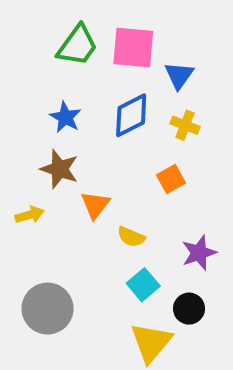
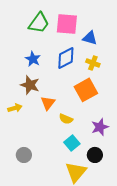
blue triangle: (179, 75) -> (90, 38), turned -49
orange square: (171, 179) -> (86, 90), size x1.6
gray circle: (47, 309) -> (24, 155), size x0.6

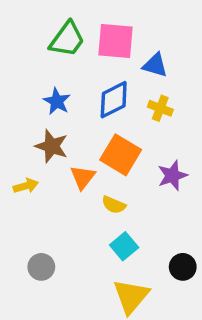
orange square: (86, 90) -> (121, 155), moved, turned -30
purple star: (100, 127) -> (172, 176), moved
black circle: (95, 155) -> (183, 267), moved

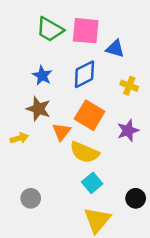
green trapezoid: (67, 39) -> (50, 29), turned 84
yellow cross: (160, 108) -> (129, 86), moved
yellow semicircle: (114, 205) -> (84, 152), size x1.6

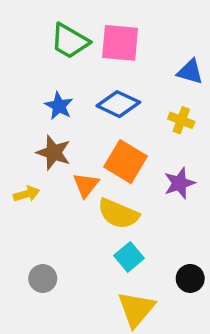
blue triangle: (115, 49) -> (190, 72), moved
blue diamond: (84, 74) -> (118, 104), turned 52

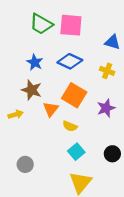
yellow semicircle: (118, 214) -> (70, 126), size x0.6
black circle: (190, 278) -> (112, 154), moved

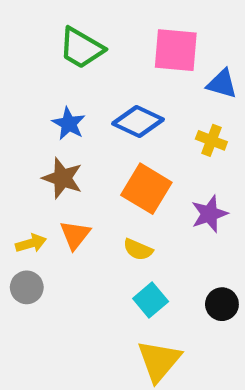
pink square: (71, 25) -> (176, 50), moved
orange triangle: (51, 109) -> (75, 235), moved
yellow arrow: (16, 114) -> (31, 243), moved
gray circle: (25, 164) -> (27, 287), moved

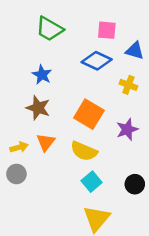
pink square: (176, 50) -> (107, 30), size x0.7
blue diamond: (138, 122) -> (97, 61), moved
yellow semicircle: (138, 250) -> (84, 151), size x1.5

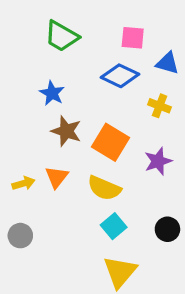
brown star: (38, 108) -> (66, 131), moved
gray circle: (16, 174) -> (20, 236), moved

